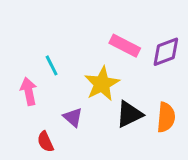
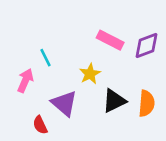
yellow star: (102, 84) -> (90, 74), size x0.7
pink arrow: (29, 91) -> (25, 81), turned 35
purple triangle: (73, 117) -> (64, 103), size x1.5

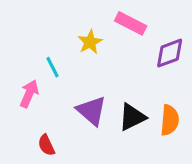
pink rectangle: (110, 40) -> (131, 23), moved
yellow star: (90, 74) -> (90, 42), moved
purple triangle: (64, 103) -> (92, 111), moved

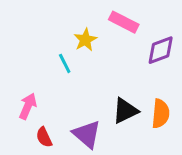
cyan line: (53, 67) -> (65, 63), moved
pink arrow: (29, 94) -> (28, 106), moved
purple triangle: (92, 111) -> (87, 134), moved

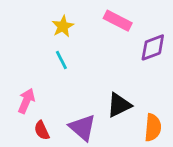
yellow star: (85, 40) -> (63, 26), moved
orange semicircle: (161, 114) -> (153, 128), moved

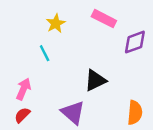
cyan line: (61, 60) -> (45, 53), moved
black triangle: (119, 105) -> (95, 80), moved
red semicircle: (42, 130) -> (22, 115), moved, turned 70

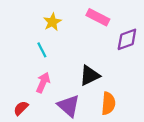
pink arrow: (24, 89) -> (43, 82), moved
orange semicircle: (135, 113) -> (108, 103), moved

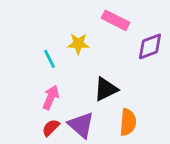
yellow star: (52, 22) -> (78, 44), moved, turned 30
red semicircle: (21, 108) -> (51, 128), moved

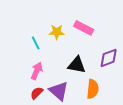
pink rectangle: (116, 20) -> (84, 28), moved
purple diamond: (150, 46) -> (109, 58), moved
black triangle: (106, 89) -> (77, 65), turned 36

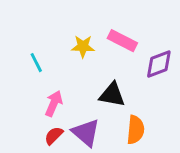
cyan line: (36, 43) -> (36, 63), moved
purple diamond: (109, 58) -> (159, 64), moved

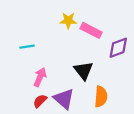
yellow star: (83, 46) -> (68, 21), moved
cyan line: (36, 63) -> (27, 47), turned -72
black triangle: (112, 95) -> (83, 71), turned 42

